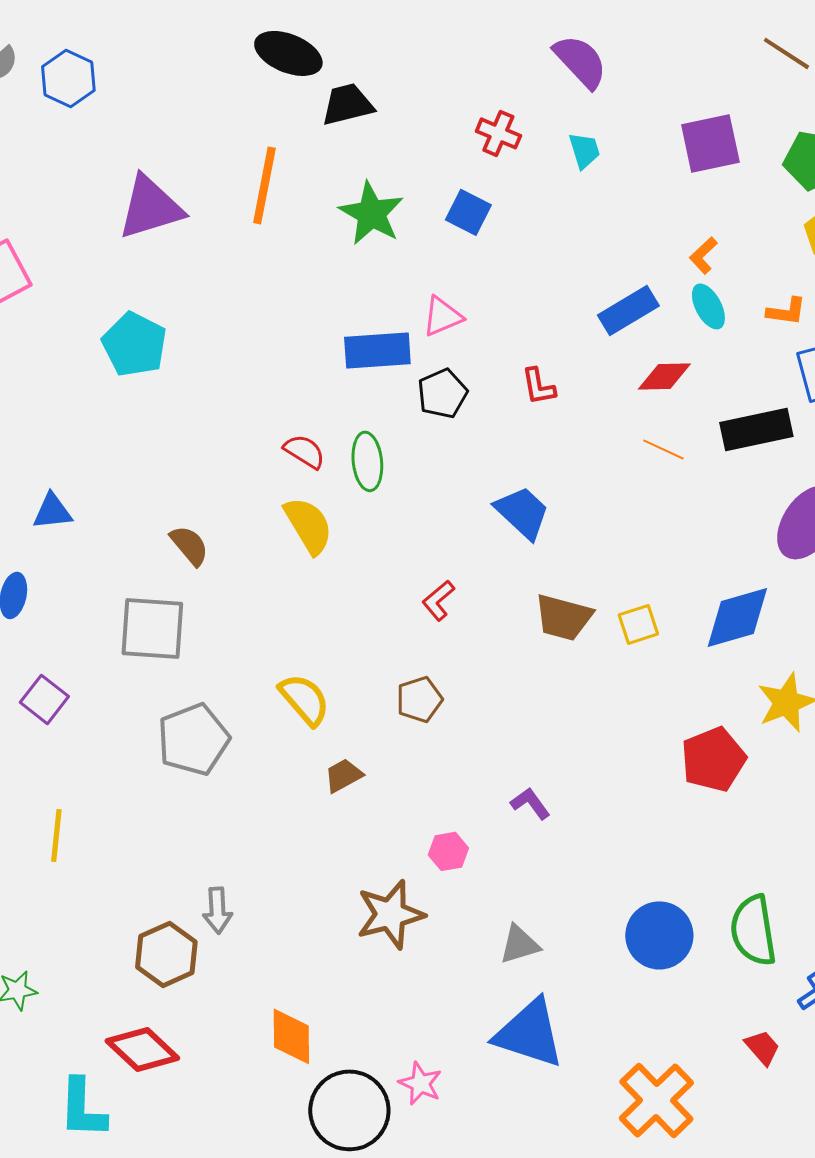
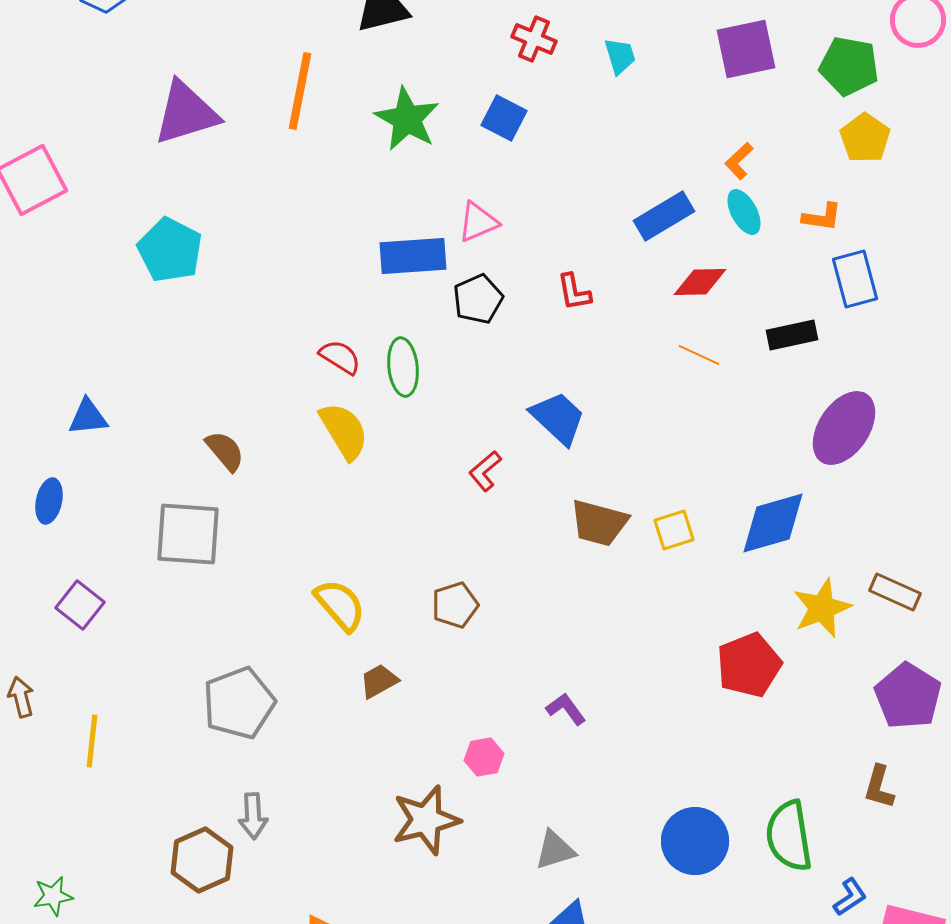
black rectangle: (756, 429) -> (792, 335), size x0.7
red L-shape: (438, 600) -> (485, 471), moved
gray pentagon: (193, 739) -> (239, 703), moved

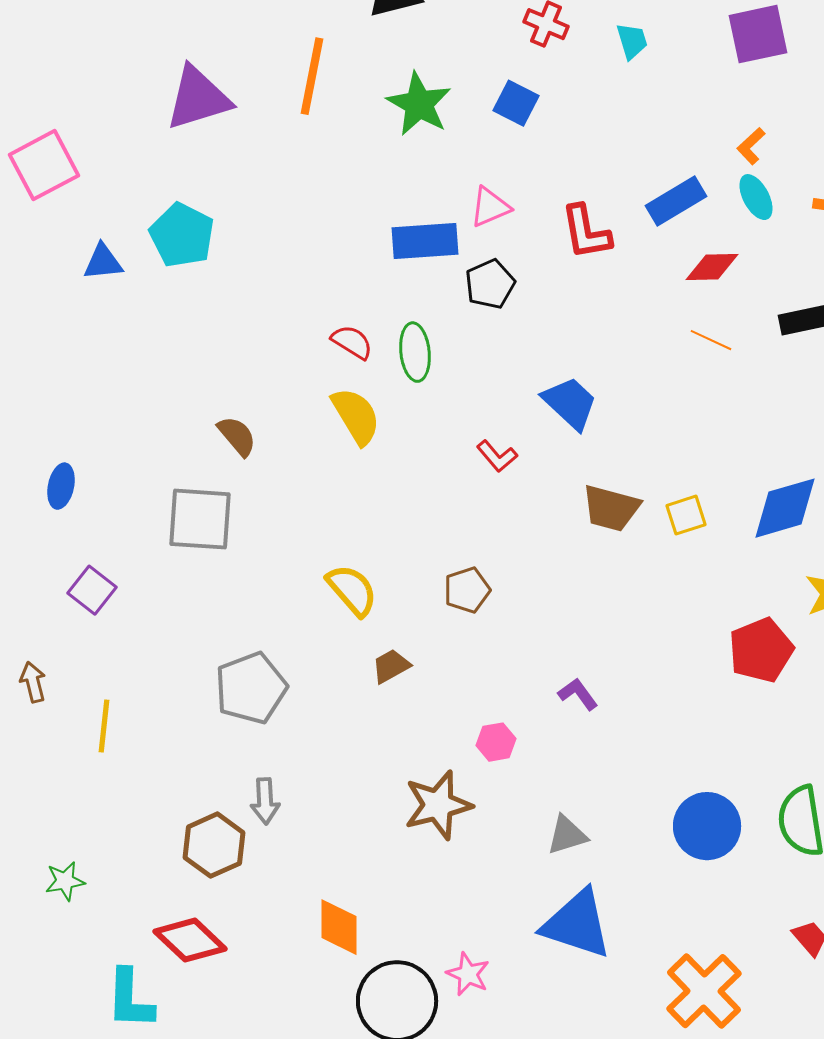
red L-shape: (574, 292) -> (586, 232), moved, size x1.5
blue triangle: (88, 417) -> (103, 262), moved
red L-shape: (485, 471) -> (497, 456), turned -90

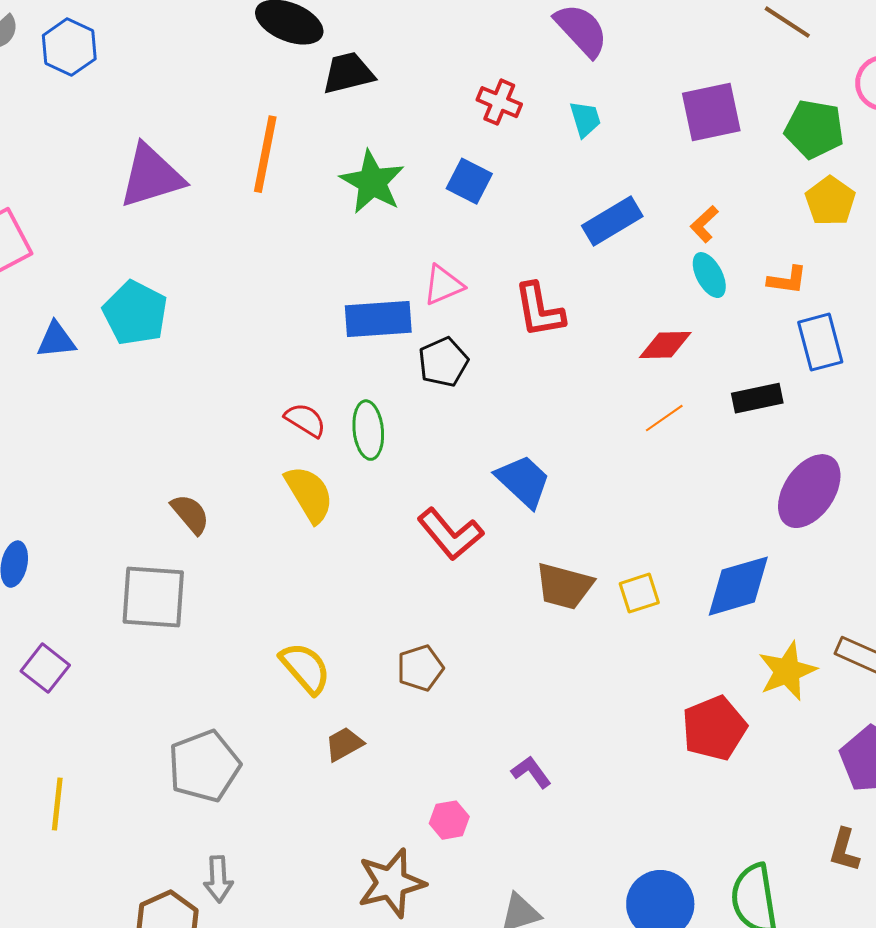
blue rectangle: (676, 201) -> (612, 221), moved
orange line: (711, 340) -> (664, 418), turned -60
red L-shape: (497, 456) -> (450, 534), size x1.6

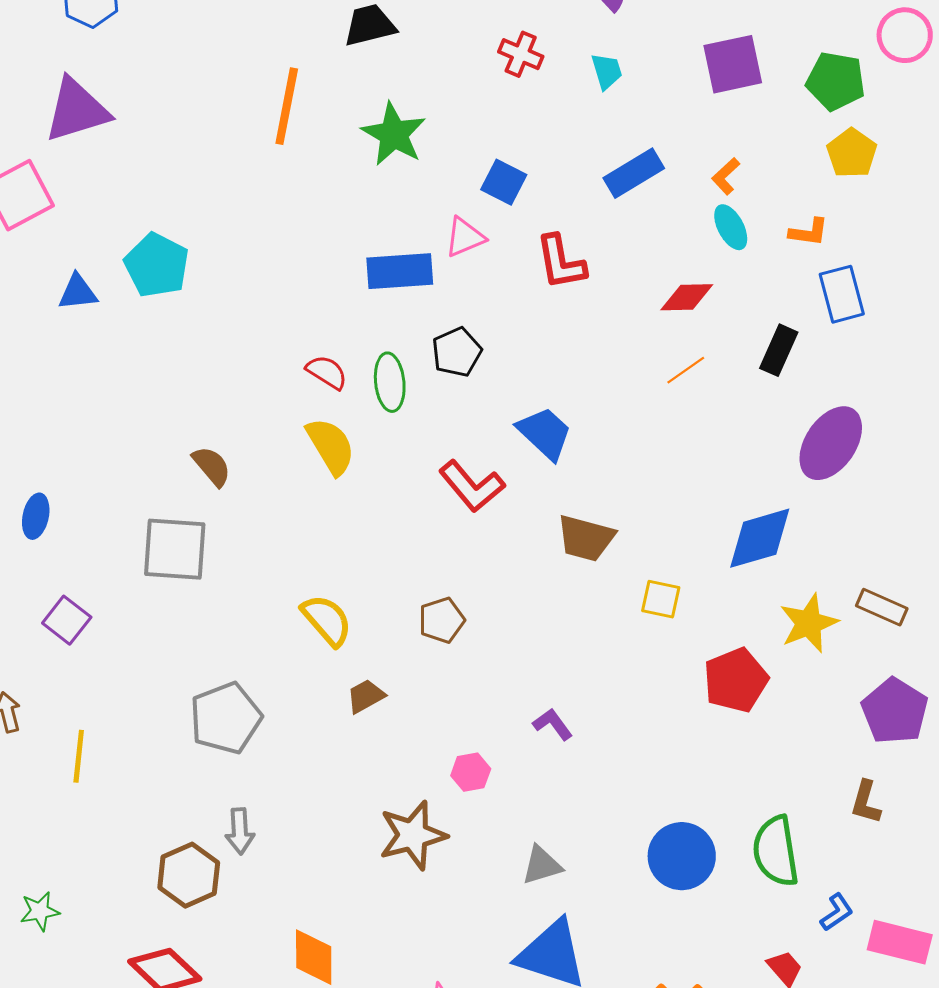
purple triangle: (151, 176) -> (77, 110), moved
blue square: (469, 181) -> (504, 182), moved
black pentagon: (443, 362) -> (457, 352), moved
black rectangle: (757, 398) -> (779, 350), turned -54
yellow square: (639, 593) -> (661, 599), moved, turned 30

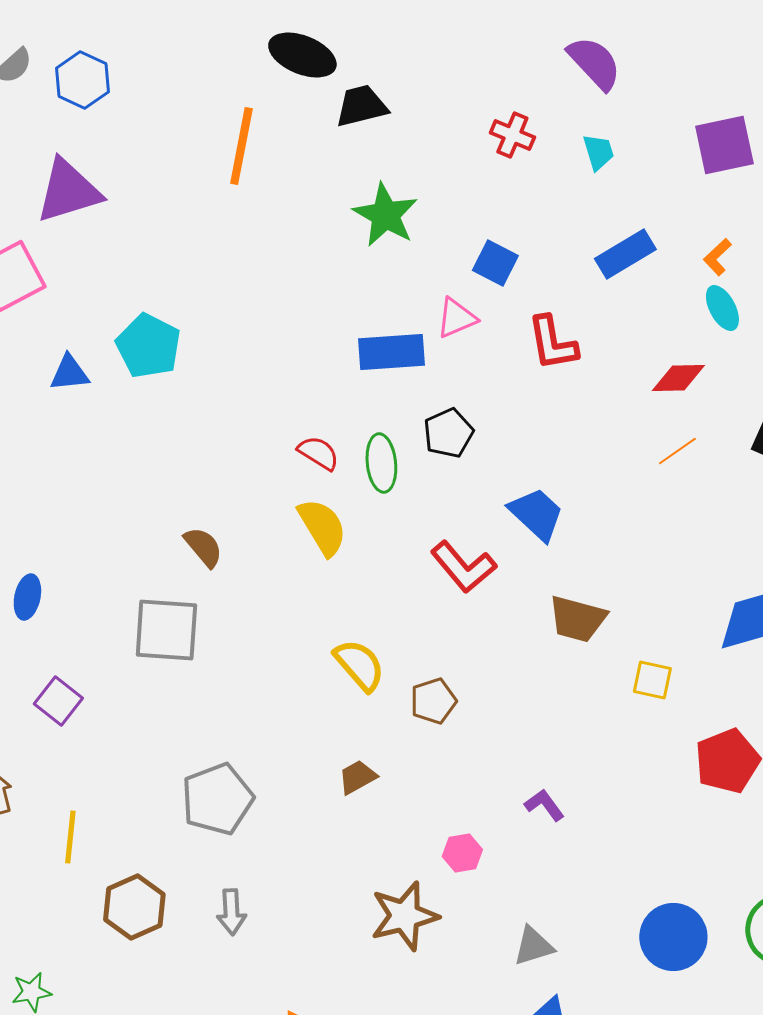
orange line: (287, 106) -> (241, 146), moved
yellow semicircle: (327, 620) -> (359, 665), moved
brown hexagon: (189, 875) -> (134, 907), moved

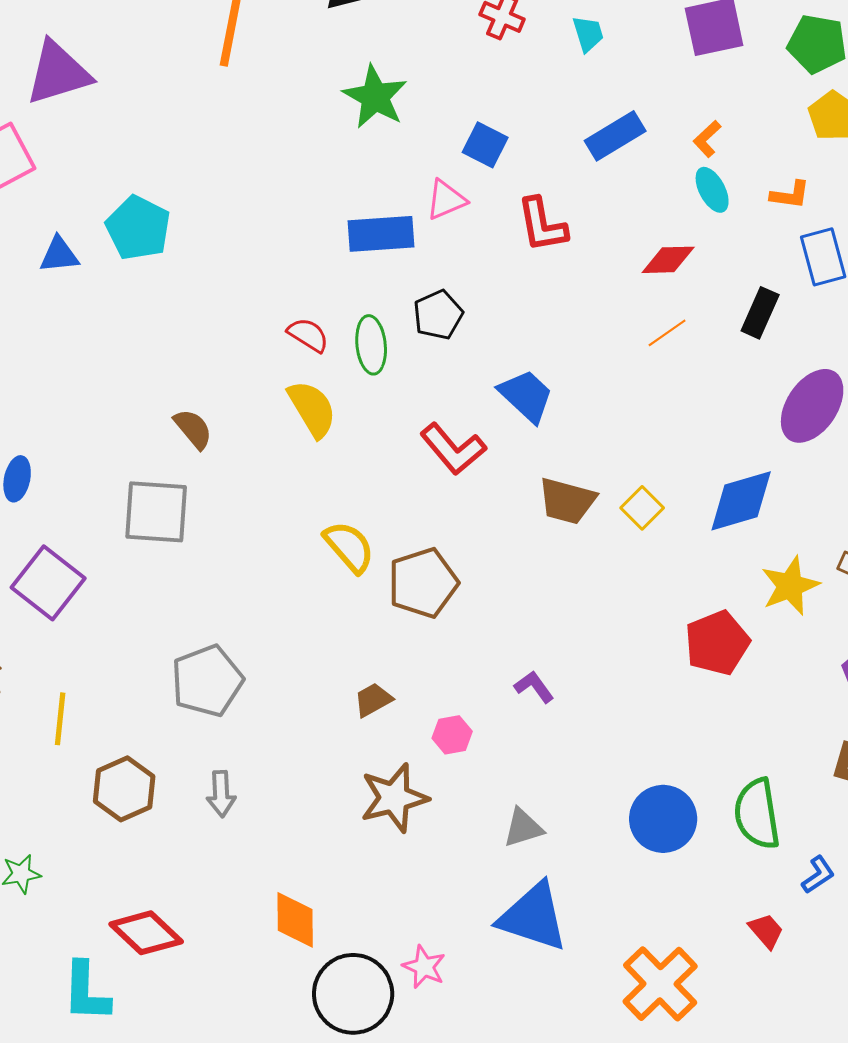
yellow square: (652, 680) -> (642, 508), moved, turned 33
purple square: (58, 701) -> (48, 583), size x1.5
brown pentagon: (433, 701) -> (423, 583), size x1.5
brown trapezoid: (357, 777) -> (373, 700), moved

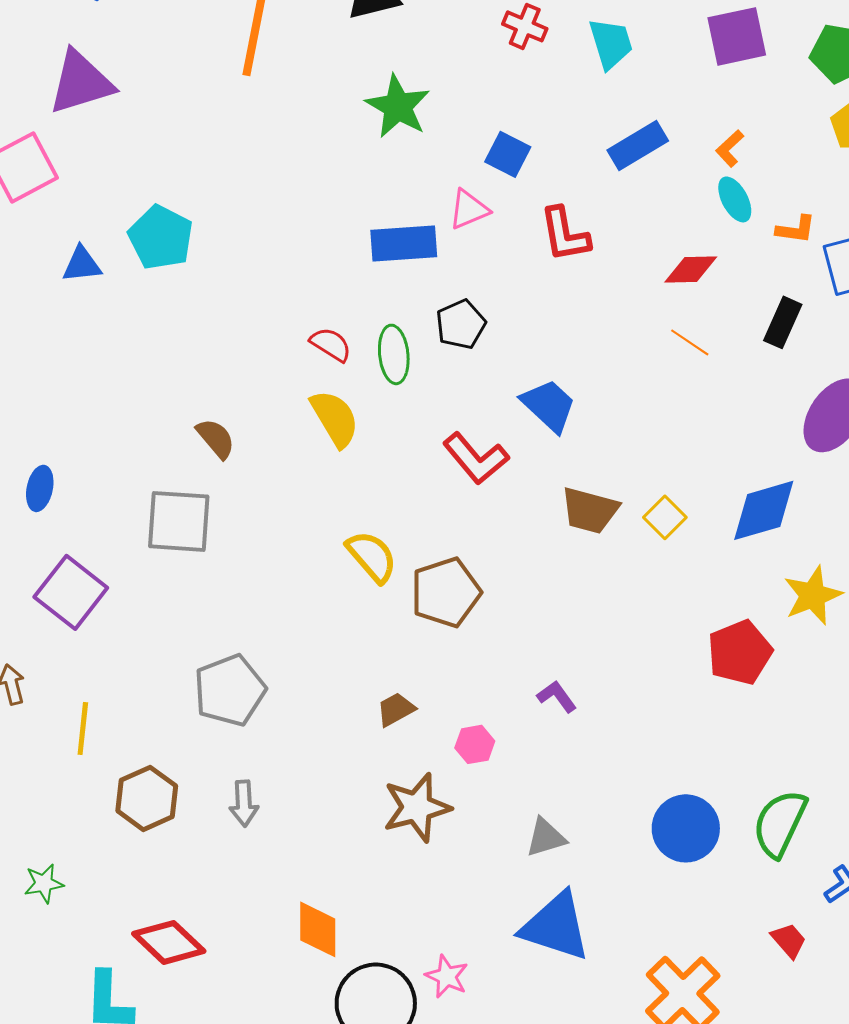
cyan trapezoid: (588, 34) -> (611, 43), size x1.4
orange L-shape: (790, 195) -> (796, 229), moved
orange line: (667, 333) -> (690, 342), turned 69
green semicircle: (757, 814) -> (780, 823), turned 34

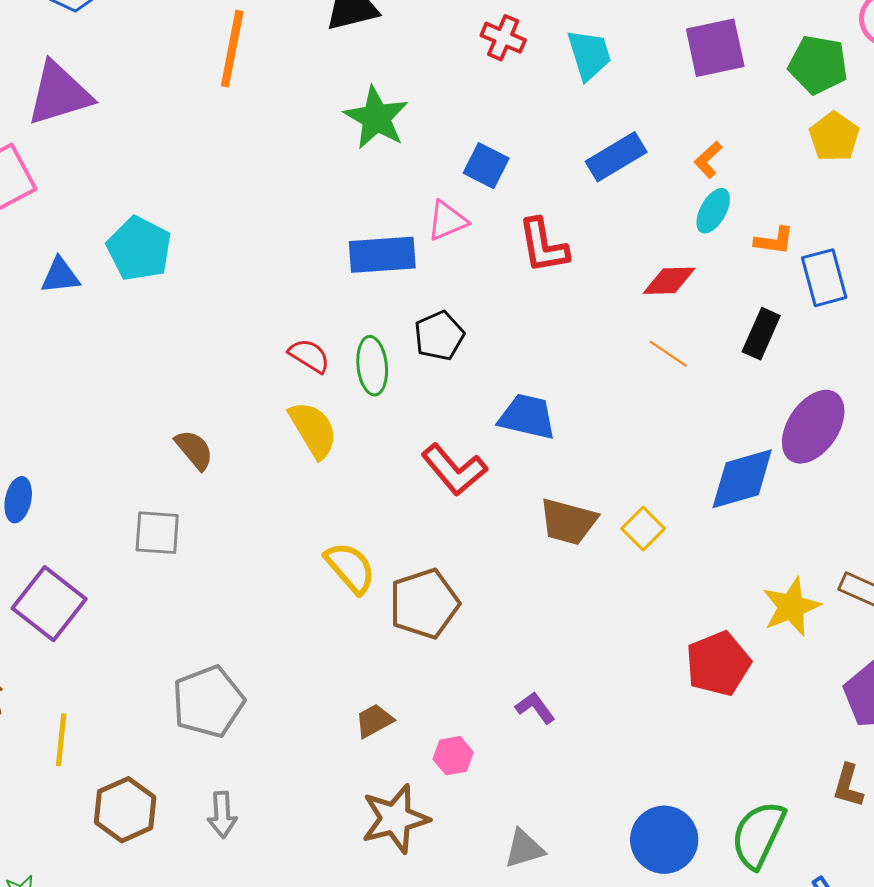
cyan ellipse: (735, 199) -> (713, 211), turned 57
blue trapezoid: (549, 405) -> (527, 417), turned -30
blue diamond: (764, 510) -> (742, 479), moved
gray square: (179, 521) -> (157, 533), size x0.7

